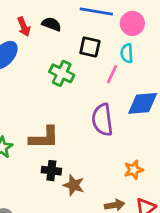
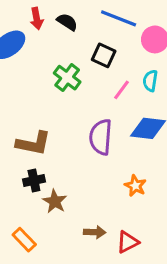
cyan semicircle: (127, 53) -> (150, 81), moved
orange star: (134, 170) -> (135, 186), moved, turned 30
black cross: (51, 171) -> (34, 181), turned -30

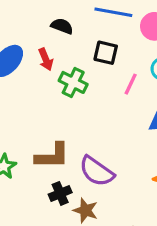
red arrow: (37, 18) -> (46, 59), moved
purple semicircle: (101, 137) -> (97, 171), moved, turned -48

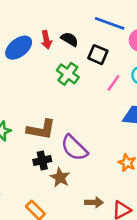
black semicircle: (62, 26) -> (70, 39), moved
red arrow: (46, 59) -> (46, 40), moved

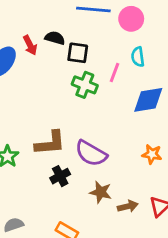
black square: (98, 55) -> (78, 53), moved
green cross: (68, 74) -> (85, 85), moved
brown star: (60, 177) -> (101, 192), moved

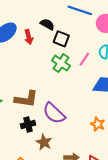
red arrow: (30, 45) -> (29, 37), moved
brown star: (101, 192) -> (44, 142), moved

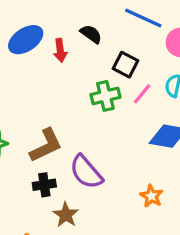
black square: (61, 39) -> (126, 65), moved
green cross: (61, 63) -> (105, 96), turned 36
brown L-shape: (26, 99) -> (46, 145), turned -40

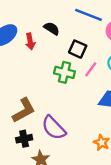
green cross: (105, 96) -> (64, 72), turned 30

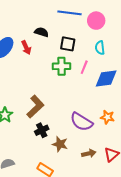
pink line: (91, 69) -> (84, 67), moved
purple semicircle: (54, 128) -> (81, 122), moved

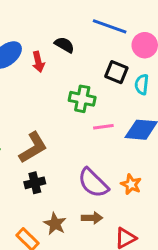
black square: (68, 44) -> (116, 72), moved
pink line: (84, 67) -> (103, 127), moved, turned 48
brown star: (60, 144) -> (55, 224), moved
brown arrow: (89, 153) -> (92, 218), moved

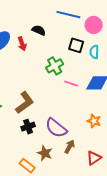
green cross: (82, 99) -> (55, 66), turned -36
pink line: (103, 127) -> (71, 84), turned 32
purple semicircle: (93, 183) -> (56, 128), moved
brown arrow: (92, 218) -> (70, 147), turned -56

